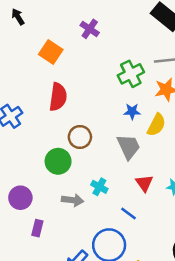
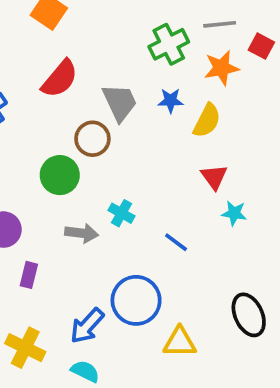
red semicircle: (58, 97) -> (60, 79), turned 32
gray trapezoid: (128, 147) -> (120, 102), moved
red triangle: (144, 183) -> (214, 177), moved
blue line: (128, 214) -> (176, 242), moved

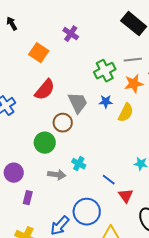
red triangle: (214, 177) -> (126, 196), moved

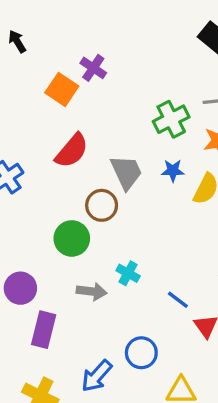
purple cross: (71, 34) -> (93, 68), moved
purple rectangle: (28, 198) -> (44, 330), size x1.5
blue circle: (87, 212) -> (141, 353), size x0.7

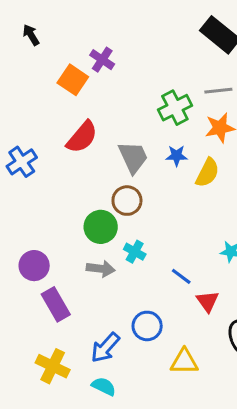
brown circle: (102, 205) -> (127, 201), moved
green circle: (72, 238) -> (101, 227), moved
purple rectangle: (44, 330) -> (56, 304), turned -44

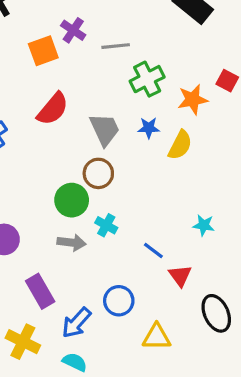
orange square: (73, 80) -> (43, 51), turned 36
gray line: (218, 91) -> (116, 46), moved
purple rectangle: (56, 304) -> (40, 291), moved

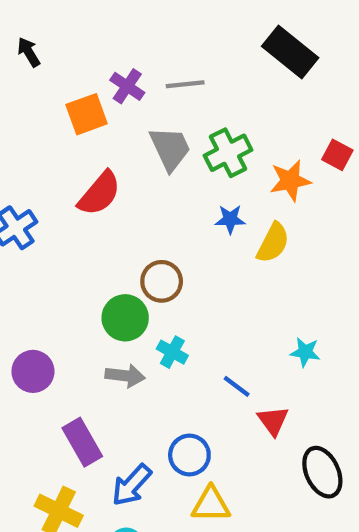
gray line: (116, 46) -> (185, 84), moved
gray trapezoid: (105, 129) -> (170, 148), moved
yellow triangle: (157, 337) -> (211, 504), moved

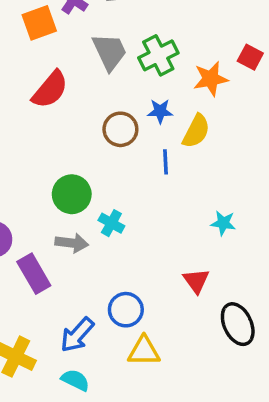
brown circle: (162, 281) -> (120, 129), moved
blue line: (237, 386) -> (166, 162), moved, turned 50
purple rectangle: (82, 442) -> (34, 274), moved

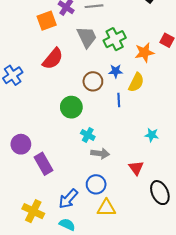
green circle: (72, 194) -> (71, 107), moved
gray arrow: (72, 243) -> (100, 153), moved

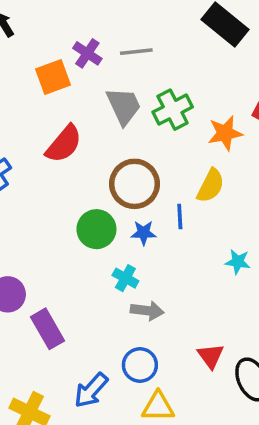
blue star: (116, 71) -> (144, 233), moved
brown circle: (93, 81) -> (134, 184), size x1.4
cyan star: (152, 135) -> (238, 262), moved
red triangle: (136, 168) -> (211, 356), moved

